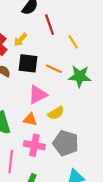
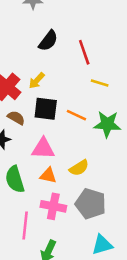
red line: (50, 25) -> (84, 52), moved
yellow line: (73, 42) -> (100, 83), turned -40
pink triangle: (38, 95) -> (43, 149), moved, turned 30

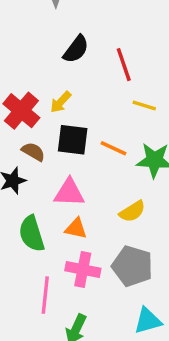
yellow semicircle: (79, 168) -> (132, 211), moved

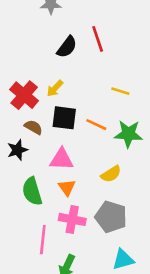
red line: (124, 65) -> (98, 39), moved
orange triangle: (76, 229) -> (67, 187), turned 42

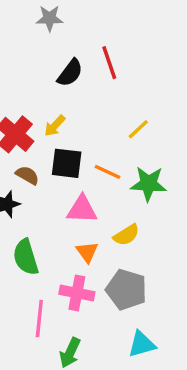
yellow line: (120, 91) -> (138, 129), turned -60
pink triangle: (62, 159) -> (82, 209), moved
orange triangle: (67, 187) -> (87, 252), moved

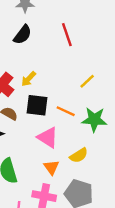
black semicircle: (70, 73) -> (23, 35), moved
pink triangle: (82, 209) -> (48, 137), turned 30

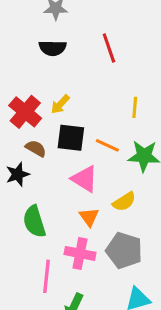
black semicircle: (23, 35) -> (53, 48), turned 54
yellow line: (87, 81) -> (135, 107), turned -42

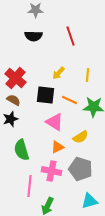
yellow arrow: (60, 104) -> (58, 73), moved
brown semicircle: (36, 148) -> (14, 100), moved
orange triangle: (89, 217) -> (58, 147), turned 40

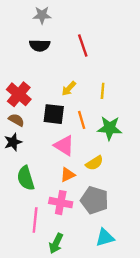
orange line: (70, 100) -> (82, 120), turned 49

